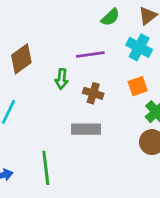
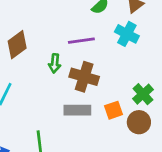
orange square: (138, 86) -> (114, 110), moved
brown cross: (93, 93) -> (84, 77), size x1.5

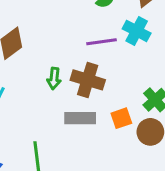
purple line: (81, 41) -> (101, 42), moved
green arrow: (55, 63) -> (54, 78), moved

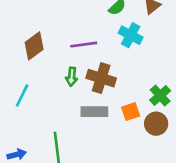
cyan cross: (137, 31) -> (131, 35), moved
purple line: (101, 42) -> (84, 45), moved

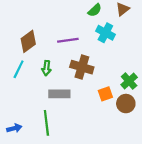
green arrow: (72, 77) -> (46, 68), moved
cyan line: (22, 95) -> (19, 69), moved
gray rectangle: (94, 112) -> (59, 94), moved

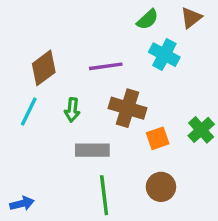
orange square: (105, 94) -> (158, 138), moved
brown circle: (126, 104) -> (161, 187), moved
green line: (46, 123) -> (104, 195), moved

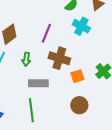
purple line: (106, 66) -> (46, 33), turned -60
green line: (104, 195) -> (31, 110), moved

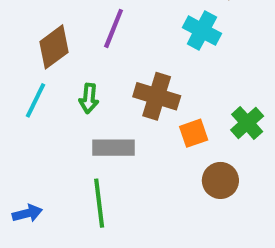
purple line: (46, 33) -> (114, 28), moved
brown circle: (79, 105) -> (220, 180), moved

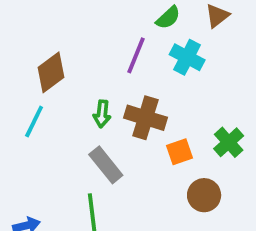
purple line: (114, 28) -> (136, 55), moved
green arrow: (89, 98) -> (102, 114), moved
gray rectangle: (114, 148) -> (106, 165), turned 51

